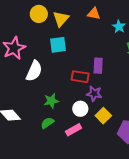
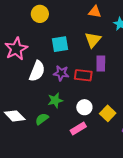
yellow triangle: (61, 19) -> (93, 40), moved
purple star: (94, 94) -> (61, 73), moved
green semicircle: (47, 123) -> (42, 119), moved

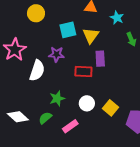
cyan square: (60, 44) -> (68, 30), moved
purple star: (61, 73) -> (56, 54), moved
pink rectangle: (78, 128) -> (70, 126), moved

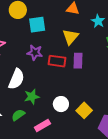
cyan square: (68, 30) -> (37, 25), moved
white semicircle: (37, 70) -> (16, 79), moved
red rectangle: (83, 72) -> (57, 61), moved

